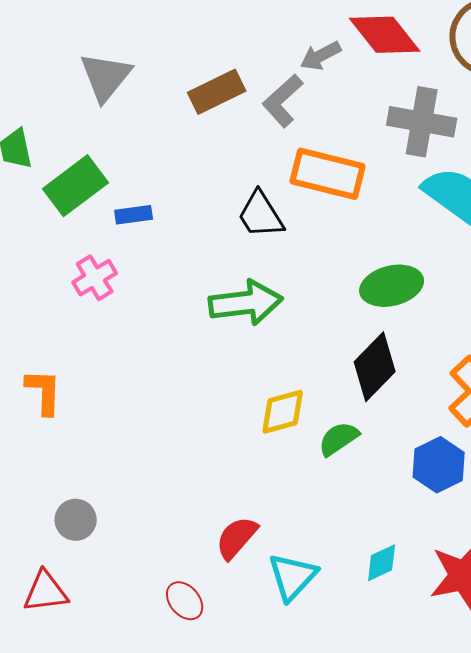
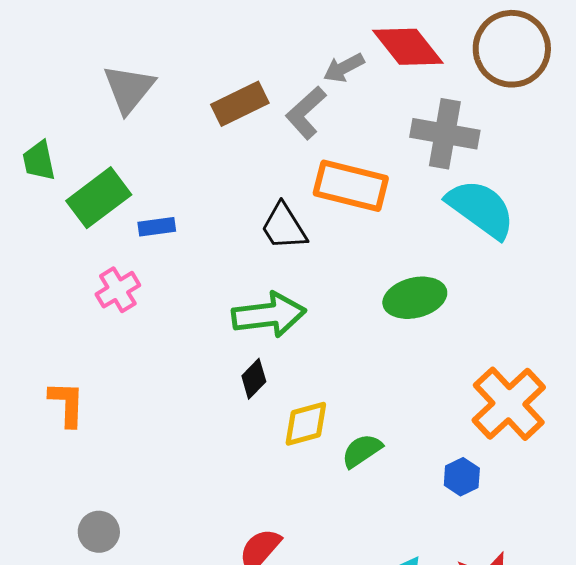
black diamond: (375, 367) -> (254, 379), moved, size x0.6
blue hexagon: (439, 465) -> (462, 477), size x0.7

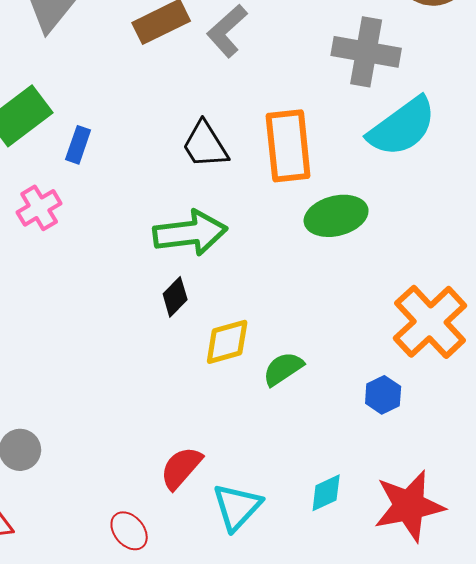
orange rectangle: (351, 186) -> (288, 146), moved, turned 70
cyan semicircle: (481, 209) -> (402, 127), turned 108
blue rectangle: (157, 227) -> (78, 145), turned -63

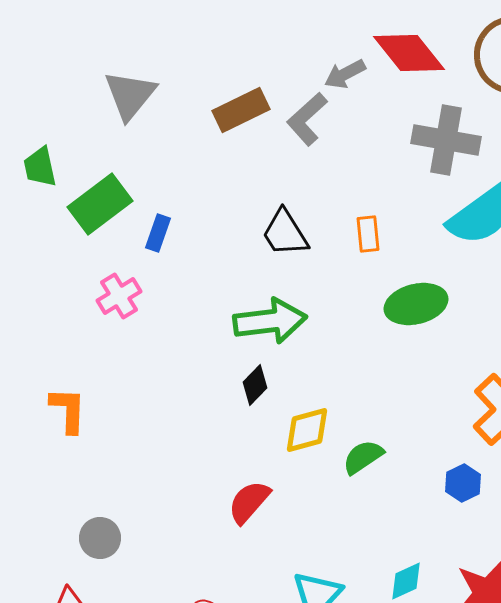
orange rectangle: (288, 146) -> (368, 234), size x0.5
red semicircle: (181, 468) -> (249, 502), moved

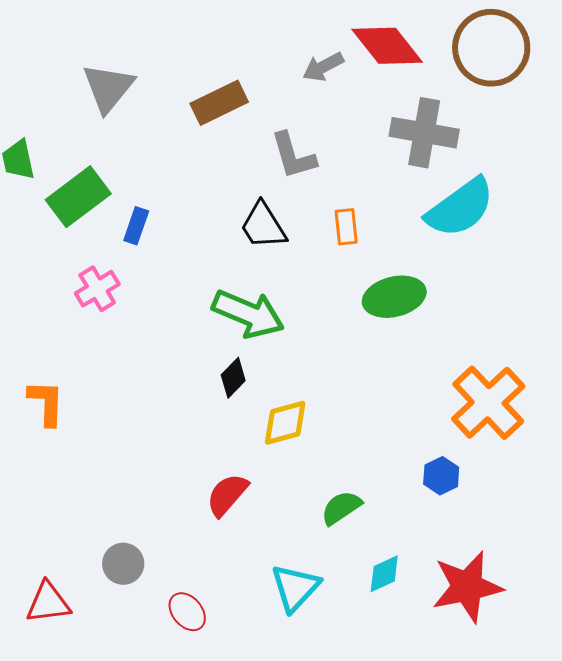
gray L-shape: (307, 119) -> (293, 156), moved, turned -64
green arrow: (270, 321) -> (248, 314), turned 30
green semicircle: (363, 457) -> (341, 508), moved
gray circle: (100, 538) -> (123, 564), moved

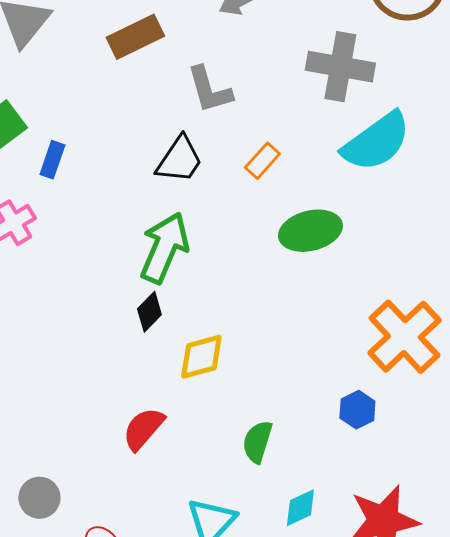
black trapezoid: (263, 226) -> (179, 160), turned -114
orange rectangle: (346, 227) -> (262, 161), turned 48
green arrow: (248, 314) -> (164, 248), turned -90
green semicircle: (341, 508) -> (257, 442), turned -39

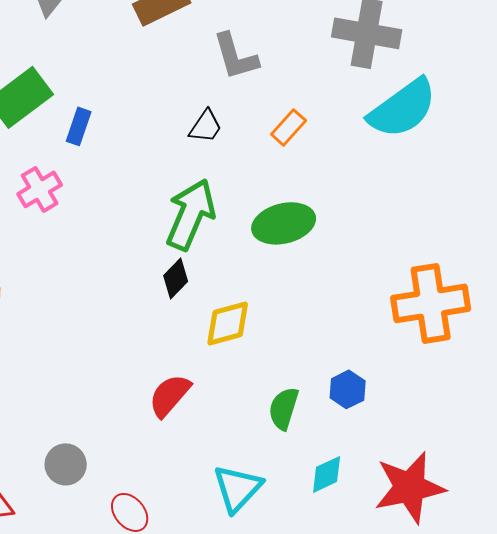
black trapezoid: (179, 160) -> (206, 126), size x0.7
green ellipse: (310, 231) -> (284, 223), moved
orange cross: (404, 337) -> (431, 303), turned 34
blue hexagon: (357, 410) -> (348, 389), moved

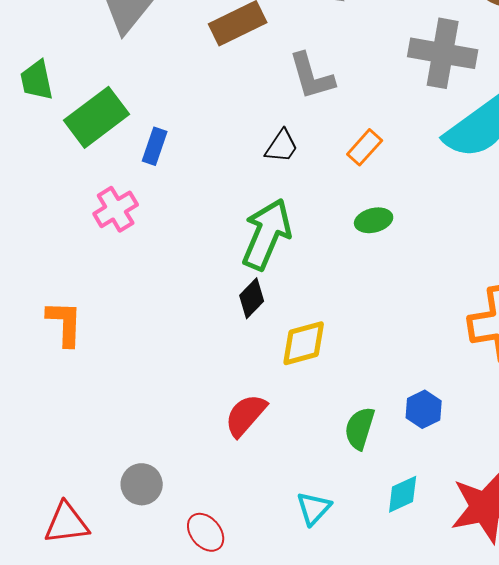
green ellipse: (284, 223) -> (374, 220), moved, size x0.6
cyan triangle: (238, 488) -> (314, 508), size x0.7

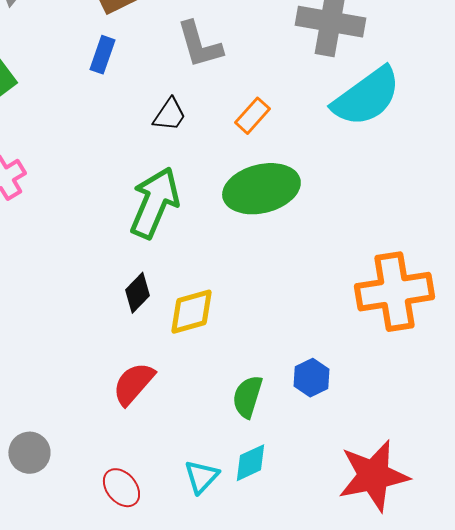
blue rectangle: (155, 146) -> (102, 55), moved
green ellipse: (374, 220) -> (261, 189), size x2.0
black diamond: (252, 298) -> (137, 293), moved
cyan diamond: (403, 494) -> (250, 463), moved
red ellipse: (206, 532) -> (121, 488), moved

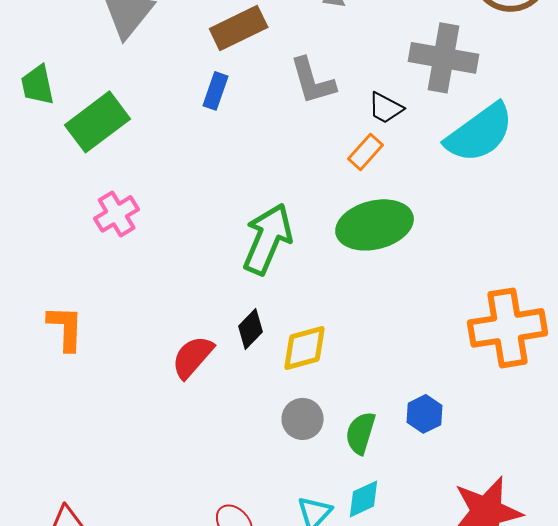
black trapezoid: (169, 115) -> (386, 108), moved, turned 84
red semicircle: (133, 384) -> (193, 357), moved
gray circle: (29, 453) -> (303, 419), moved

